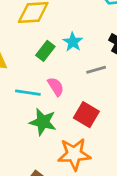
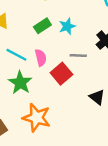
red square: (86, 115) -> (61, 74), moved

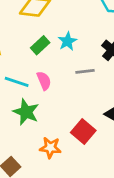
red square: (61, 74) -> (83, 131), moved
orange star: (37, 118) -> (50, 148), size x0.7

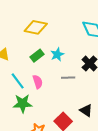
cyan line: (17, 82) -> (18, 81), turned 30
green star: (26, 112) -> (23, 103), turned -30

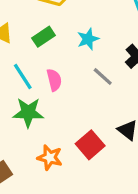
green rectangle: (37, 56) -> (44, 37), moved
gray line: (68, 78) -> (103, 76), turned 40

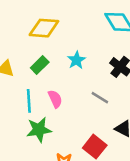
cyan line: (23, 76) -> (29, 101), turned 40
gray line: (103, 76) -> (100, 98), moved

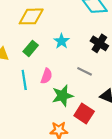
pink semicircle: (55, 99) -> (46, 76), turned 49
green star: (39, 130) -> (63, 96), moved

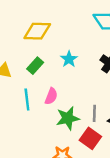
gray line: (85, 71) -> (94, 113), moved, turned 63

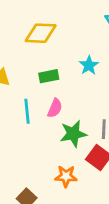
cyan star: (69, 59) -> (89, 65), moved
green rectangle: (35, 66) -> (49, 76), moved, turned 35

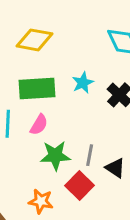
green rectangle: (49, 76) -> (37, 89), size x1.6

